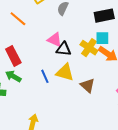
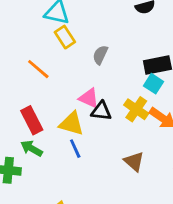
cyan square: (102, 38) -> (154, 84), moved, turned 32
yellow triangle: (65, 72) -> (71, 124), moved

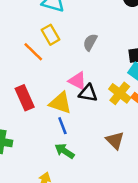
yellow rectangle: (65, 37) -> (51, 35), moved
green arrow: (32, 148) -> (65, 151), moved

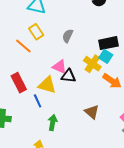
yellow cross: (120, 93) -> (92, 64), moved
blue line: (62, 126) -> (38, 101), moved
green arrow: (65, 151) -> (53, 123), turned 70

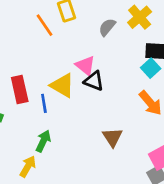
yellow cross: (92, 64) -> (140, 17), moved
red rectangle: (19, 83) -> (20, 90), moved
green arrow: (53, 123) -> (43, 141), moved

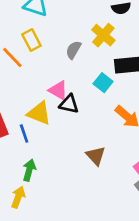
cyan square: (151, 68) -> (103, 83), moved

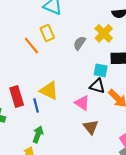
cyan square: (103, 83) -> (101, 70), turned -32
pink triangle: (58, 90) -> (82, 103), moved
black triangle: (69, 104) -> (97, 86), moved

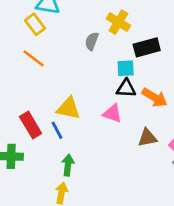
yellow rectangle: (47, 33) -> (35, 24), moved
brown triangle: (91, 127) -> (147, 138), moved, turned -49

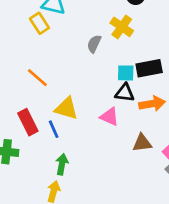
black rectangle: (147, 47) -> (149, 68), moved
orange line: (34, 58) -> (37, 78), moved
orange arrow: (155, 97) -> (152, 104), turned -45

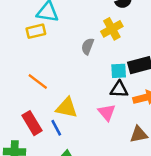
yellow rectangle: (39, 23) -> (36, 31), turned -66
yellow cross: (122, 27) -> (112, 29), turned 30
pink triangle: (109, 117) -> (107, 112), turned 30

